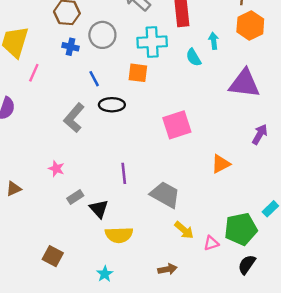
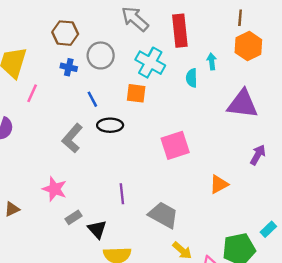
cyan cross: (152, 42) -> (150, 63), turned 32
cyan semicircle: (194, 57) -> (192, 78), turned 30
pink star: (56, 169) -> (55, 189), size x1.5

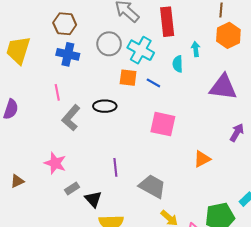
gray circle: (101, 55) -> (109, 44), moved
blue cross: (69, 67) -> (68, 54), size x1.5
pink line: (32, 93) -> (57, 92), moved, turned -35
blue line: (92, 99) -> (153, 83), moved, turned -32
pink square: (175, 145) -> (163, 124), turned 30

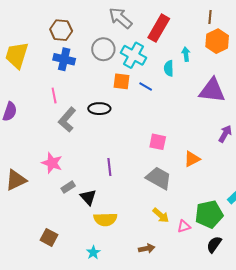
red rectangle: (167, 22) -> (159, 28), turned 36
pink square: (163, 124) -> (158, 142), moved, size x0.7
brown triangle: (17, 181) -> (16, 180), size x1.6
gray trapezoid: (152, 186) -> (159, 178), moved

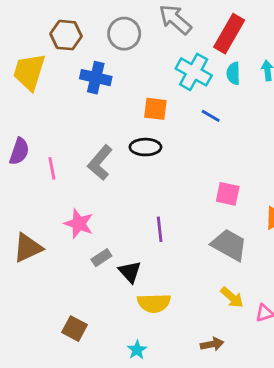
brown hexagon: (61, 30) -> (66, 35), moved
gray circle: (103, 49) -> (124, 34), moved
cyan semicircle: (169, 68) -> (233, 73), moved
orange square: (121, 81) -> (155, 109), moved
pink line: (54, 96) -> (52, 168), moved

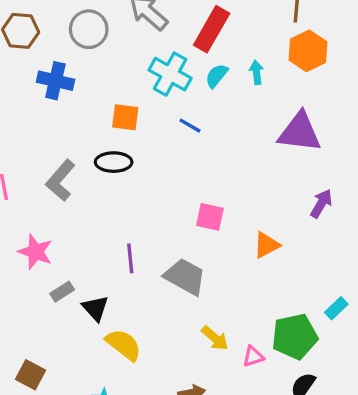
cyan semicircle: (233, 73) -> (217, 76), turned 40
gray trapezoid: (229, 245) -> (185, 277), moved
yellow semicircle: (154, 303) -> (124, 345), turned -140

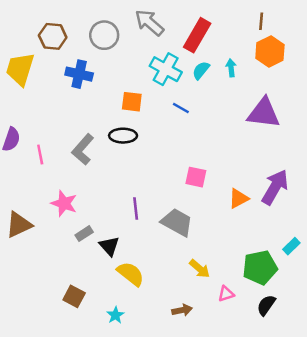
purple arrow: (321, 204) -> (275, 187), moved, size x1.6
pink triangle: (253, 356) -> (226, 294), moved
brown square: (31, 375) -> (74, 296), moved

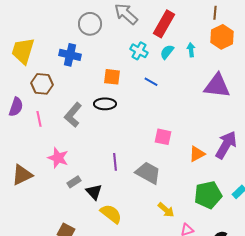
brown hexagon: (53, 36) -> (42, 84), moved
cyan cross: (166, 69) -> (139, 51), size x0.7
green pentagon: (260, 267) -> (208, 195), moved

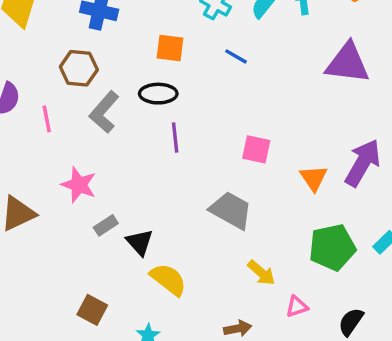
brown hexagon: (42, 84) -> (79, 68), moved
orange triangle: (197, 154) -> (314, 178), turned -36
purple line: (115, 162) -> (175, 138), moved

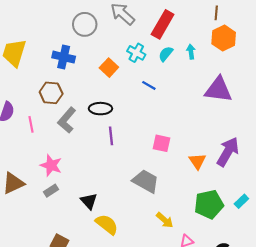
orange square: (170, 48) -> (109, 68), moved, turned 36
gray rectangle: (106, 225) -> (51, 191), moved

